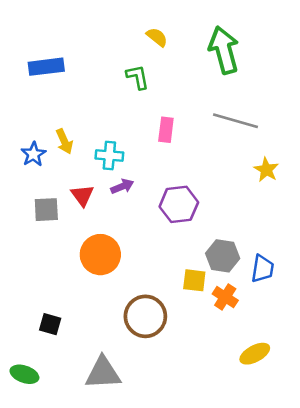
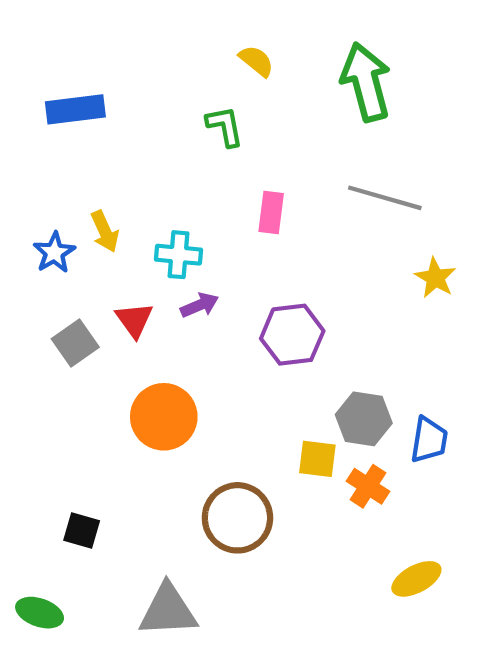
gray square: (46, 210) -> (75, 343), turned -32

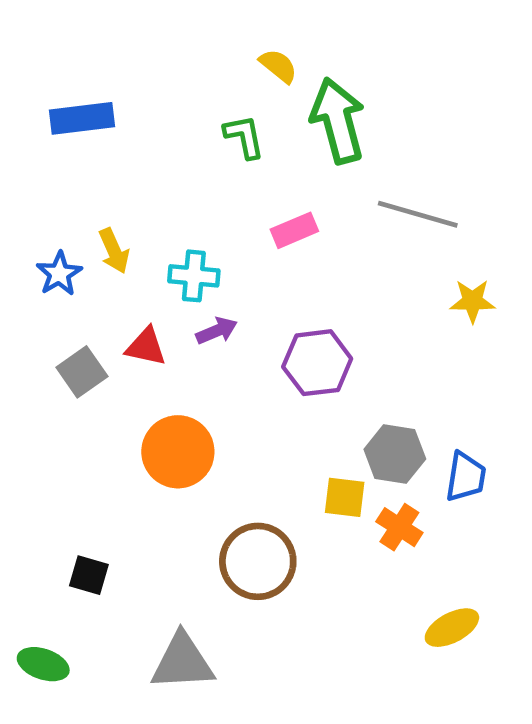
green arrow: (366, 82) -> (338, 121), moved
pink rectangle: (271, 213) -> (294, 230), turned 60
yellow star: (435, 278) -> (472, 301), turned -30
red triangle: (134, 320) -> (146, 347), turned -42

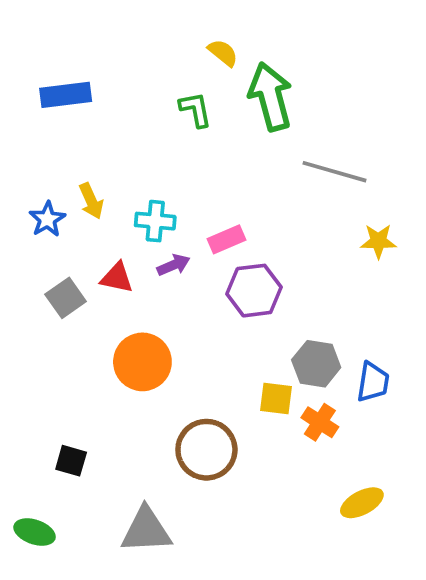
pink rectangle: (294, 230) -> (227, 239), moved

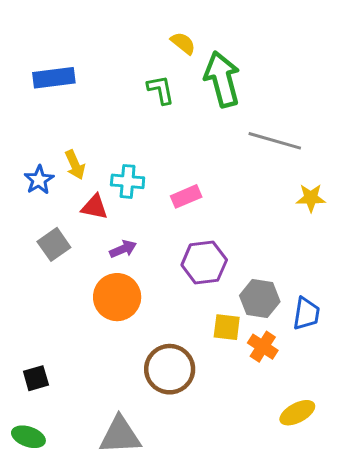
purple arrow: (174, 265) -> (123, 249), moved
red triangle: (117, 278) -> (95, 207), moved
purple hexagon: (254, 291) -> (204, 263), moved
black square: (71, 461) -> (36, 378), moved, turned -32

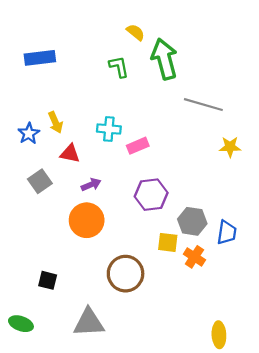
cyan cross: (128, 181) -> (109, 129), moved
black square: (36, 378) -> (48, 280), moved, turned 30
yellow ellipse: (297, 413) -> (219, 335), moved, turned -65

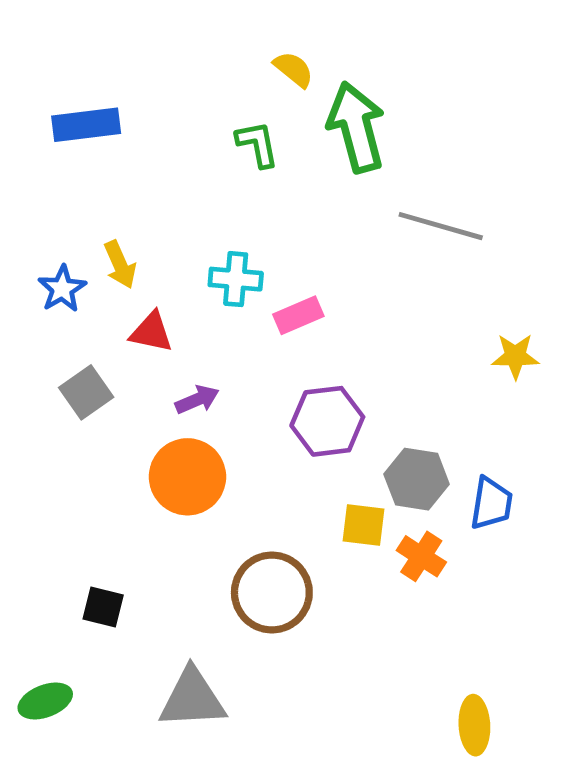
yellow star: (230, 147) -> (515, 356), moved
green ellipse: (21, 324) -> (45, 701), turned -40

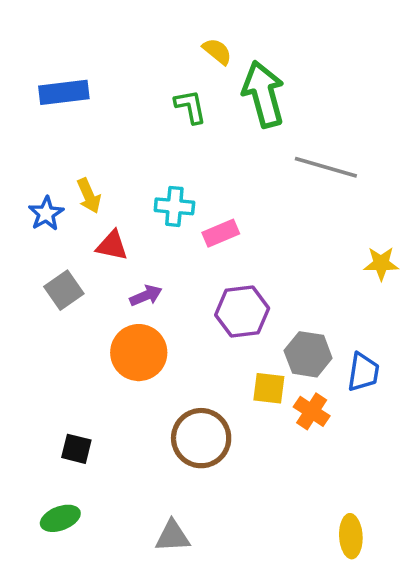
gray triangle: (192, 699) -> (173, 536), moved, size x0.7
green ellipse: (45, 701) -> (60, 518), moved

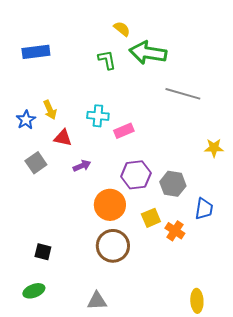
green arrow: (264, 94) -> (148, 53), turned -66
orange circle: (139, 353) -> (110, 205), moved
gray hexagon: (308, 354) -> (173, 184), moved
yellow square: (269, 388) -> (151, 218), turned -30

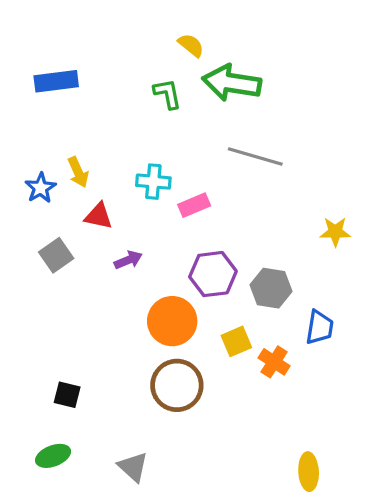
gray line: (183, 94) -> (255, 156), moved
gray triangle: (97, 301) -> (133, 467), moved, turned 45

